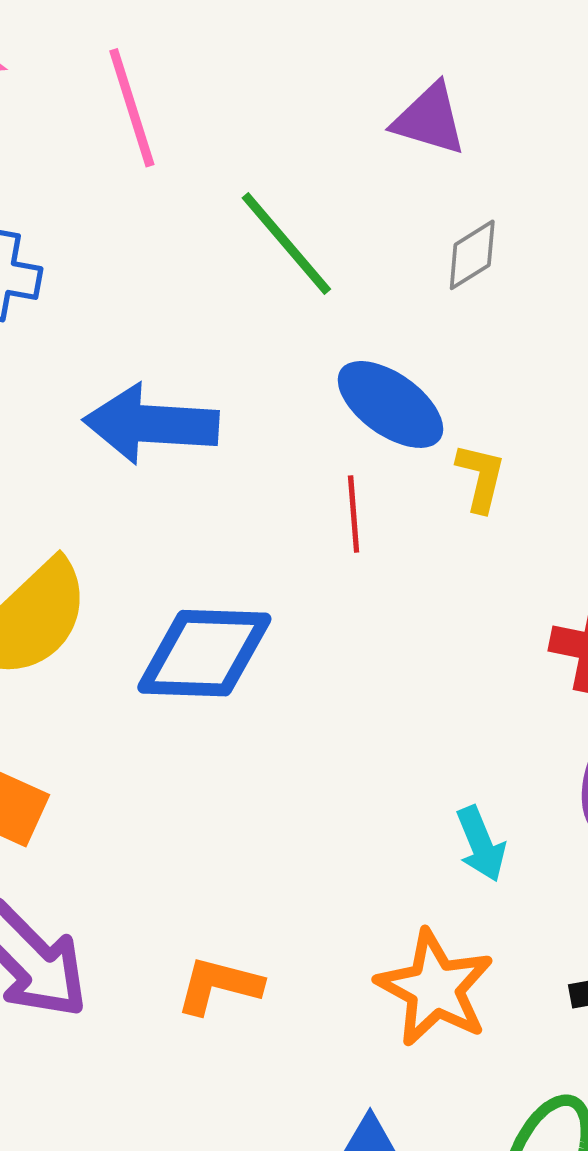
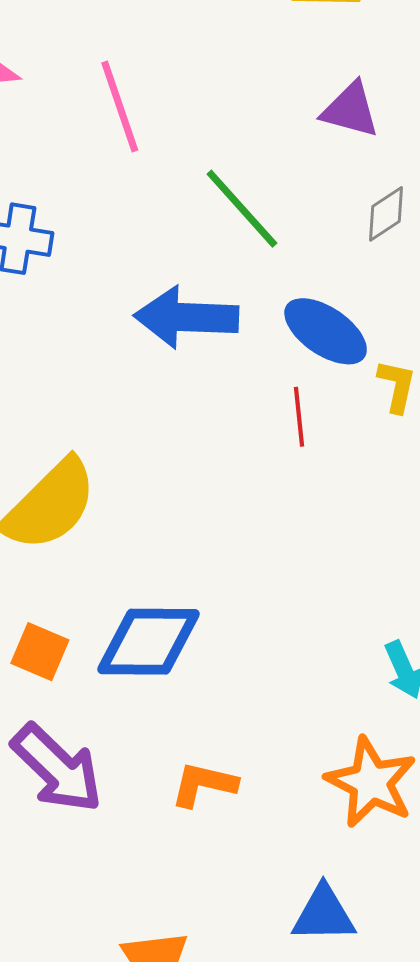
blue arrow: (151, 424) -> (186, 317), moved
blue diamond: (204, 653) -> (149, 642), moved

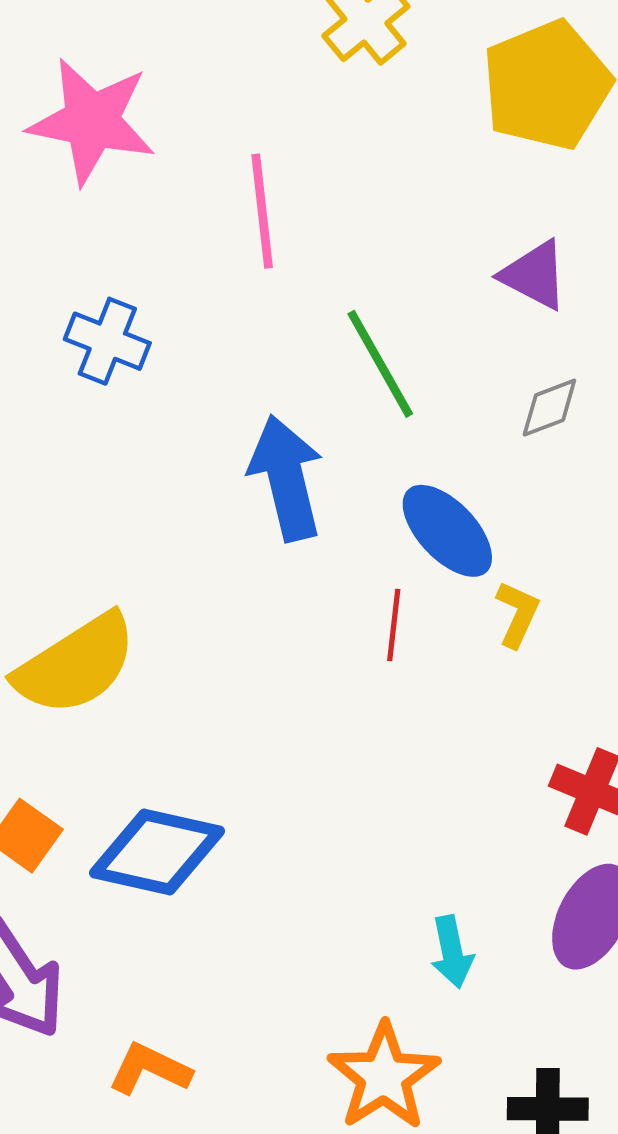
blue arrow: (186, 317) -> (286, 478), turned 62
orange L-shape: (204, 784) -> (150, 1069), moved

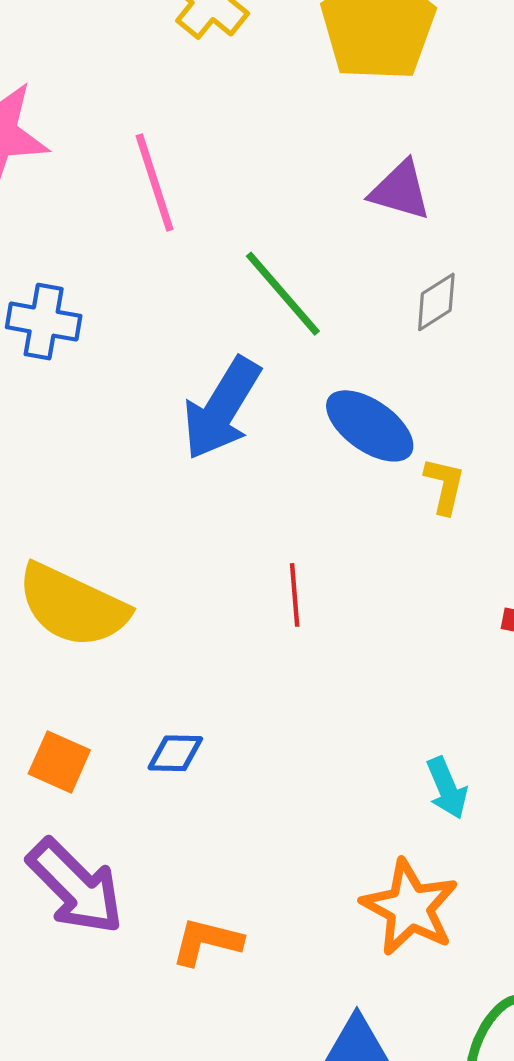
blue arrow: (286, 478) -> (222, 408), turned -124
red line: (394, 625) -> (295, 595), moved
yellow semicircle: (76, 664) -> (73, 606), turned 69
blue diamond: (157, 852) -> (175, 753), size x0.5

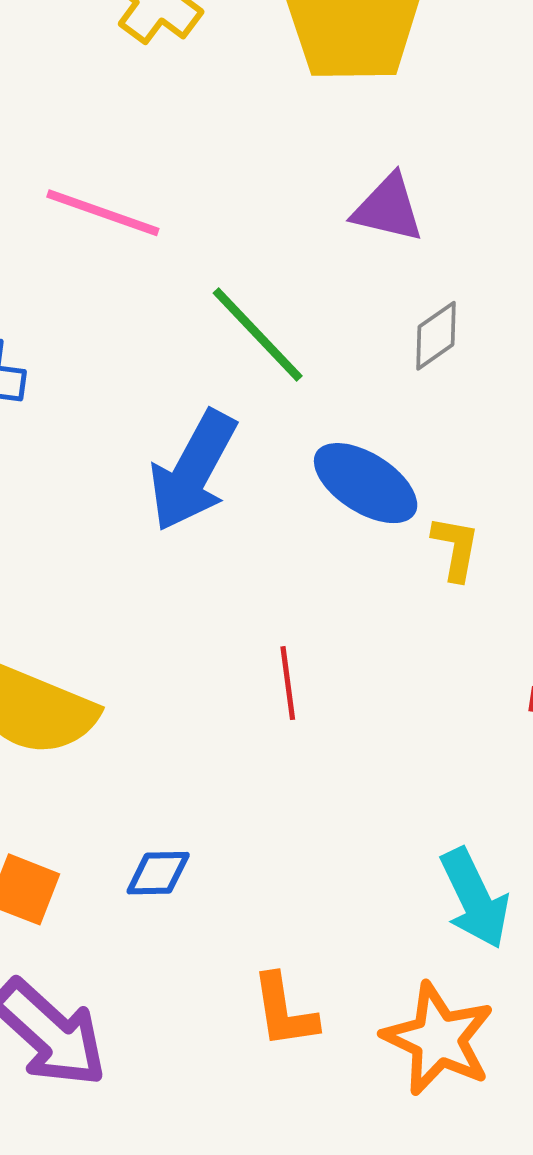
pink line: (155, 183) -> (103, 213), turned -50
cyan arrow: (447, 788) -> (475, 899), size x1.4
orange L-shape: (207, 942) -> (284, 1011), moved, turned -110

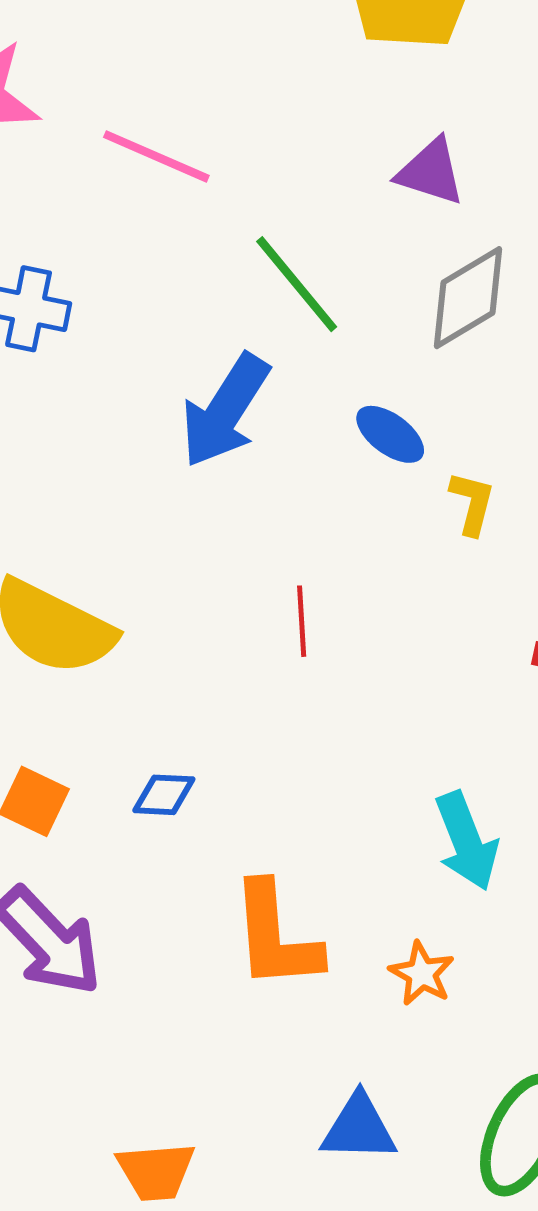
gray diamond: (436, 336) -> (468, 298), size x1.6
blue ellipse: (366, 483) -> (390, 434), size x0.7
orange L-shape: (284, 1011) -> (276, 936), size x1.5
orange star: (438, 1039) -> (422, 973), size x0.6

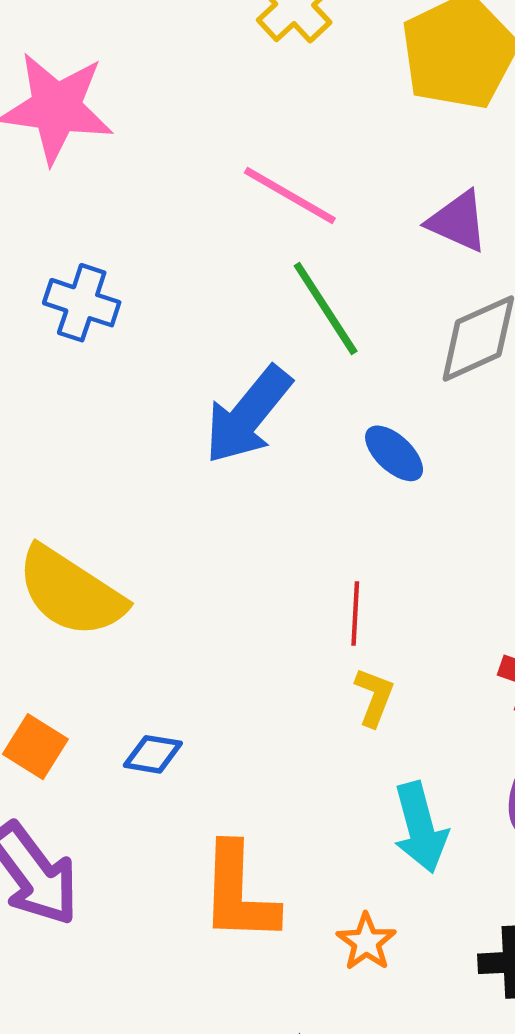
pink line: (156, 156) -> (290, 196), moved
yellow L-shape: (472, 503) -> (374, 697), moved
red line: (302, 621) -> (355, 613), moved

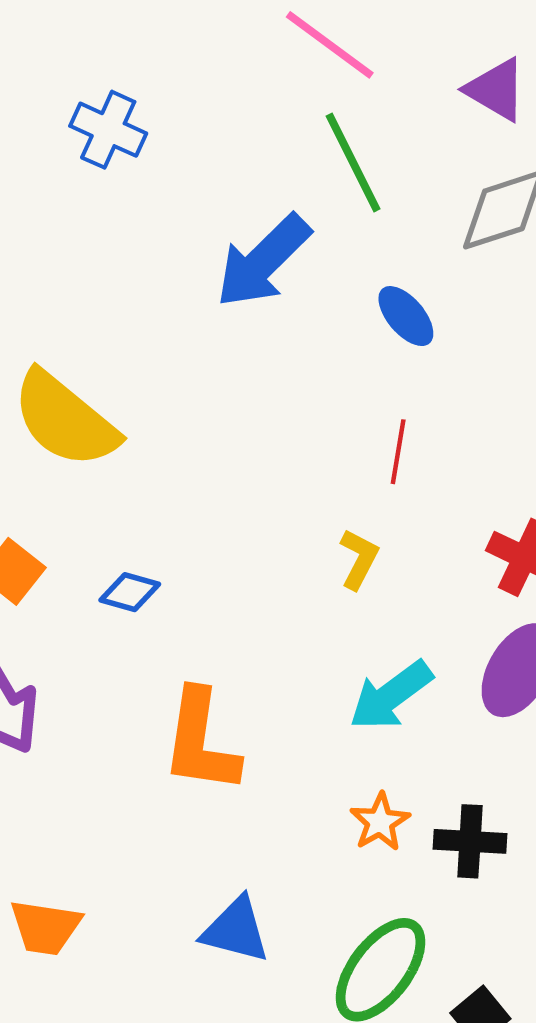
red line: (355, 613) -> (398, 452), moved
cyan arrow: (420, 827) -> (391, 695), turned 62
orange star: (366, 942) -> (380, 822), moved

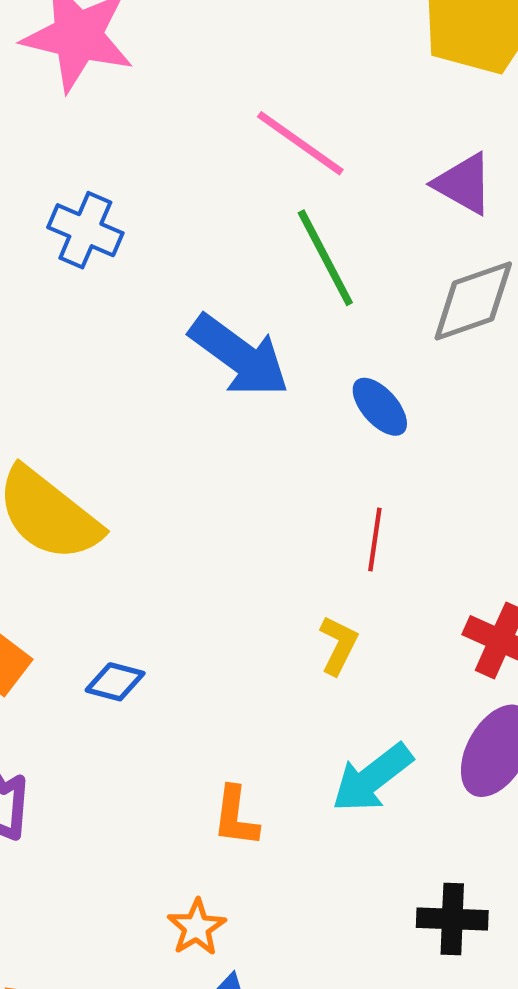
blue arrow: (263, 261) -> (239, 356), turned -98
orange L-shape: (201, 741) -> (236, 817), moved, size x0.6
orange star: (380, 822) -> (197, 927), moved

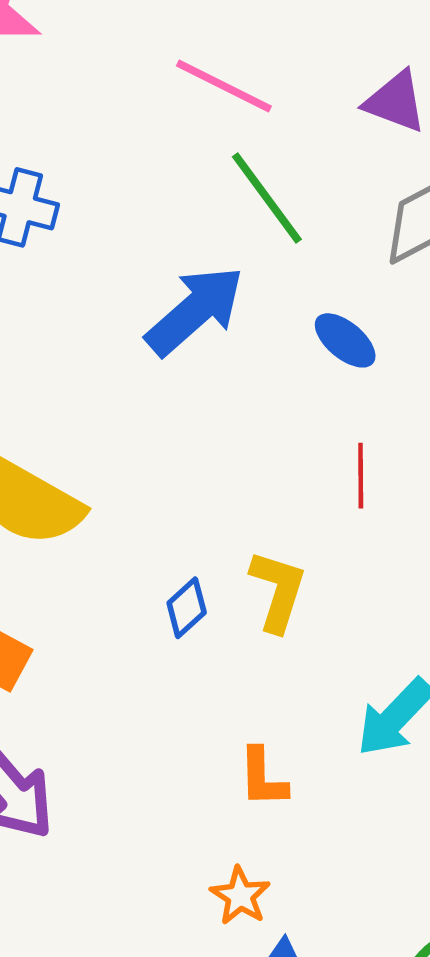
blue arrow: (239, 356) -> (195, 311), turned -69
yellow L-shape: (338, 645) -> (278, 591), moved, size x1.4
blue diamond: (115, 682) -> (187, 608), moved, turned -48

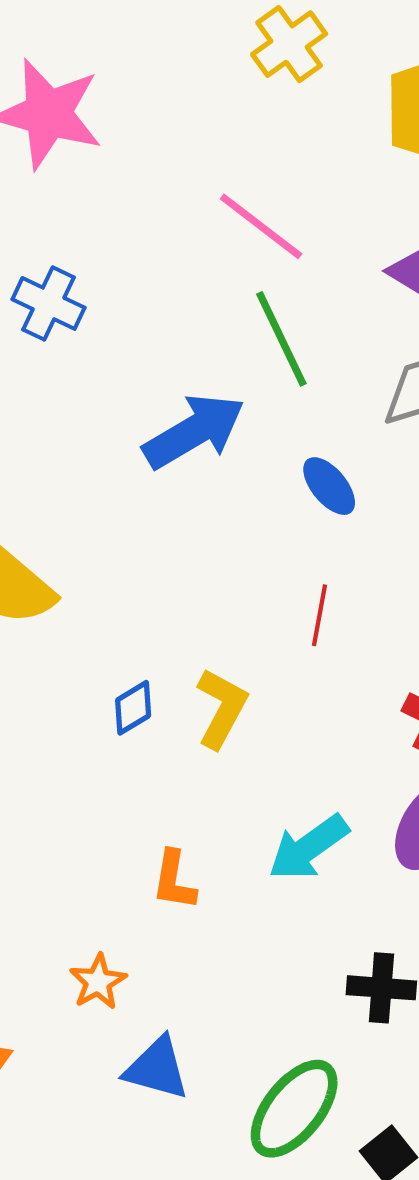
orange star: (240, 896) -> (98, 982), moved

